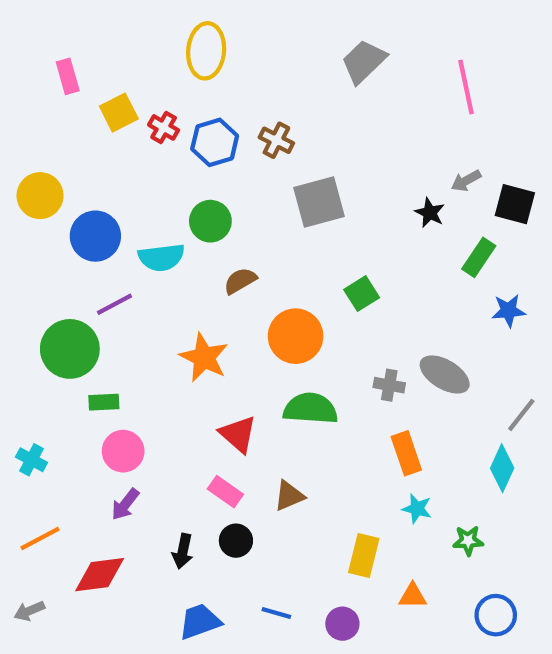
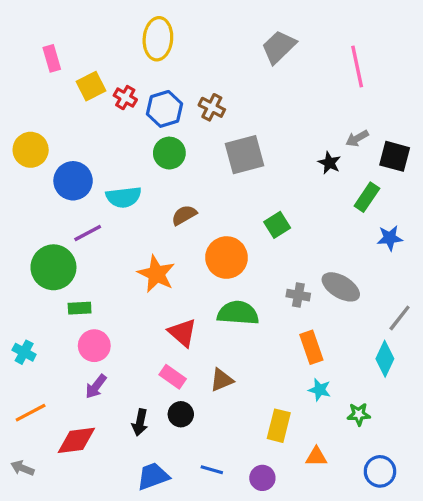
green circle: (210, 221) -> (169, 153), moved
gray arrow: (29, 611) -> (22, 468), turned 45

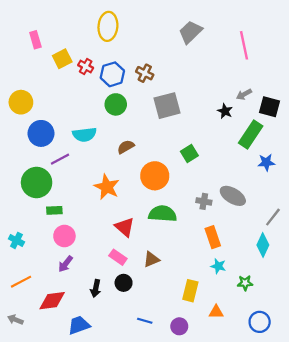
blue circle: (73, 181) -> (41, 133), moved
green rectangle: (367, 197) -> (251, 135), size x1.4
blue trapezoid: (153, 476) -> (79, 325), moved

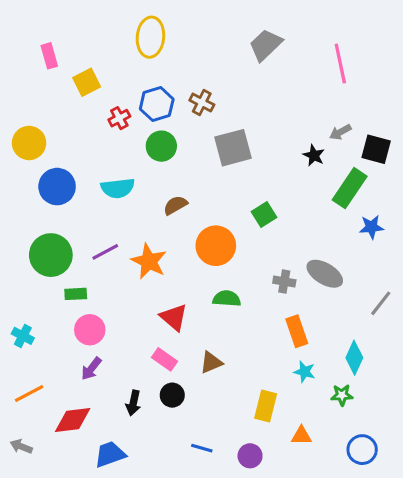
red cross: (86, 67) -> (119, 118), moved, turned 32
purple line: (60, 159) -> (105, 252), moved
green semicircle: (163, 214) -> (227, 299), size x0.7
cyan diamond: (263, 245) -> (354, 358), moved

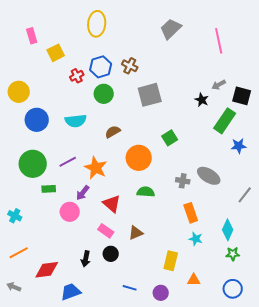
pink circle: (90, 330) -> (70, 212), moved
purple arrow: (91, 369) -> (83, 193), moved
green star: (342, 395) -> (233, 254), moved

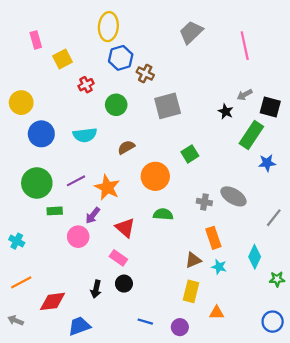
blue hexagon: (101, 67) -> (121, 58), moved
brown triangle: (136, 233) -> (193, 260), moved
green star: (233, 254) -> (277, 279), moved
blue circle: (233, 289) -> (273, 322), moved

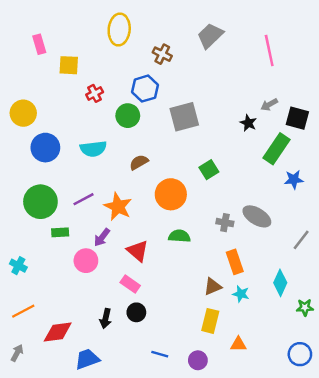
blue hexagon: (121, 58) -> (145, 89), moved
yellow square: (63, 59) -> (69, 65), turned 30
brown cross: (145, 74) -> (162, 54), moved
gray arrow: (16, 320) -> (17, 353), turned 96

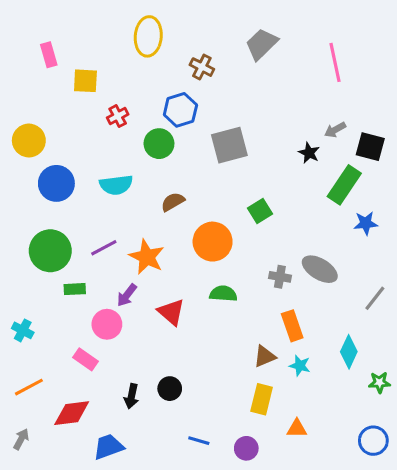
pink rectangle: (130, 284) -> (85, 359), moved

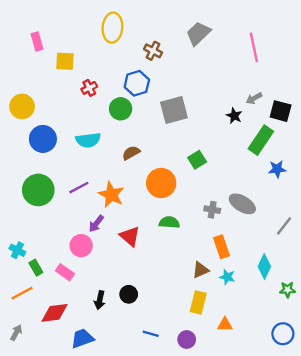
green rectangle: (75, 289) -> (36, 268), moved, turned 63

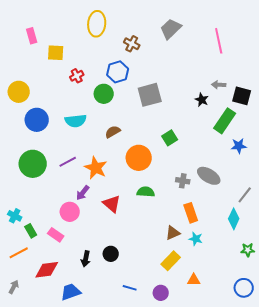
gray arrow: (254, 98) -> (219, 85), turned 32
cyan diamond: (264, 266) -> (234, 219), moved
yellow rectangle: (198, 302) -> (171, 261), turned 30

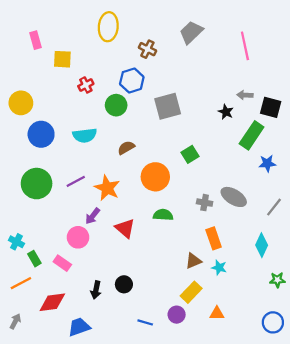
gray line: (245, 195) -> (274, 207), moved
purple circle: (161, 293) -> (177, 315), moved

